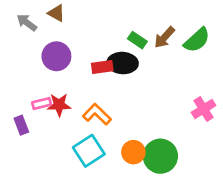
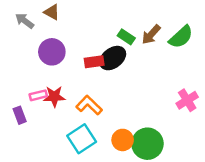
black ellipse: (123, 63) -> (113, 58), turned -40

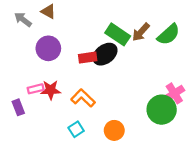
green rectangle: (126, 37) -> (118, 34), size x1.5
cyan square: (82, 139) -> (76, 129), size x0.6
green circle: (147, 144) -> (162, 110), moved

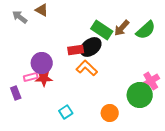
purple circle: (48, 48) -> (42, 63), moved
orange L-shape: (83, 98) -> (87, 68), moved
orange circle: (114, 130) -> (110, 113), moved

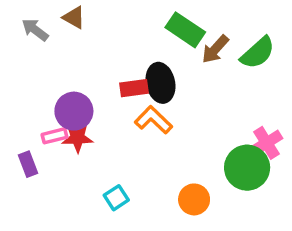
green rectangle: (102, 30) -> (185, 30), moved
black ellipse: (91, 47) -> (160, 83), turned -65

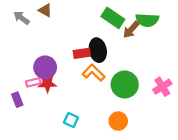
green semicircle: (258, 53) -> (147, 20), moved, turned 45
green circle: (247, 168) -> (125, 85), moved
cyan square: (116, 198) -> (71, 120), turned -32

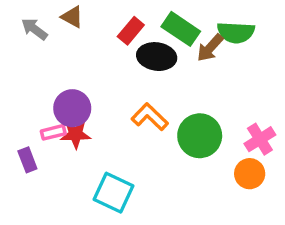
black ellipse: (98, 50) -> (157, 57), moved, turned -70
red rectangle: (82, 53) -> (131, 31), moved, turned -42
cyan square: (71, 120) -> (114, 193), size x1.6
orange circle: (118, 121) -> (250, 174), moved

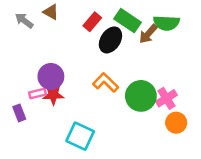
black ellipse: (157, 57) -> (110, 40), turned -65
pink cross: (260, 139) -> (166, 98), moved

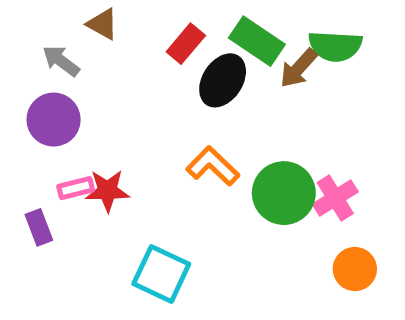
gray arrow: (24, 21) -> (61, 61), moved
purple circle: (51, 76) -> (54, 120), moved
orange circle: (176, 123) -> (355, 269), moved

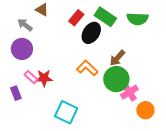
brown arrow: (299, 68) -> (117, 58), moved
pink rectangle: (76, 188) -> (31, 77), turned 56
pink cross: (335, 198) -> (129, 92), moved

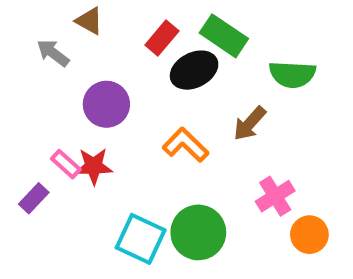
green semicircle: (137, 19) -> (292, 74), moved
black ellipse: (91, 33) -> (194, 70), turned 30
purple circle: (22, 49) -> (106, 104), moved
green circle: (116, 79) -> (198, 232), moved
purple rectangle: (16, 93) -> (34, 198), turned 64

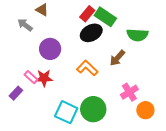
red rectangle: (162, 38) -> (87, 14), moved

